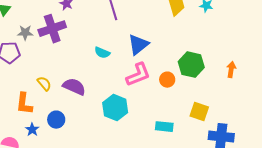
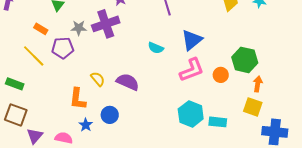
orange arrow: (231, 70) -> (258, 84), moved
cyan hexagon: (115, 108) -> (191, 114), moved

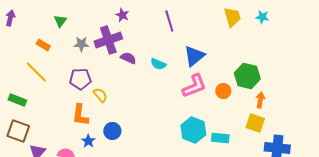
purple pentagon: (63, 48) -> (80, 79), moved
purple semicircle: (128, 82) -> (128, 58), moved, size x0.7

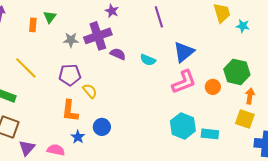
cyan star: (262, 17) -> (243, 26), moved
orange rectangle: (43, 45) -> (33, 25), moved, turned 64

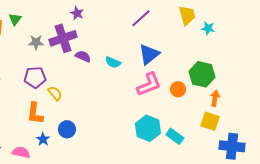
purple line: (159, 17) -> (141, 18), moved, turned 65
cyan rectangle: (210, 134) -> (175, 136), turned 30

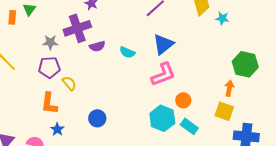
gray star: (36, 42) -> (50, 42), moved
purple semicircle: (83, 56) -> (97, 46), turned 140
green hexagon: (202, 74) -> (245, 64), moved
orange circle: (178, 89) -> (183, 100), moved
blue circle: (67, 129) -> (97, 118), moved

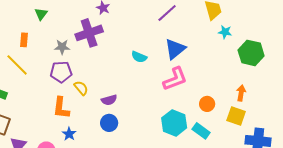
orange rectangle: (12, 17) -> (24, 40), moved
cyan star: (222, 18) -> (225, 32), moved
purple semicircle: (97, 46) -> (109, 100), moved
green hexagon: (245, 64) -> (251, 53), moved
orange circle: (183, 100) -> (207, 104), moved

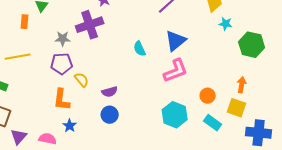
orange rectangle: (24, 40) -> (25, 22), moved
cyan semicircle: (139, 57) -> (140, 49), turned 42
yellow line: (17, 65) -> (18, 57), turned -55
cyan rectangle: (201, 131) -> (213, 123), moved

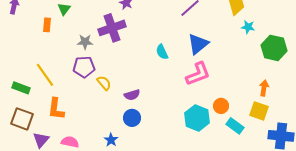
yellow line: (18, 57) -> (45, 75), moved, turned 65
orange circle: (208, 96) -> (221, 106), moved
orange L-shape: (62, 100) -> (56, 109), moved
blue star: (70, 126) -> (111, 140), moved

